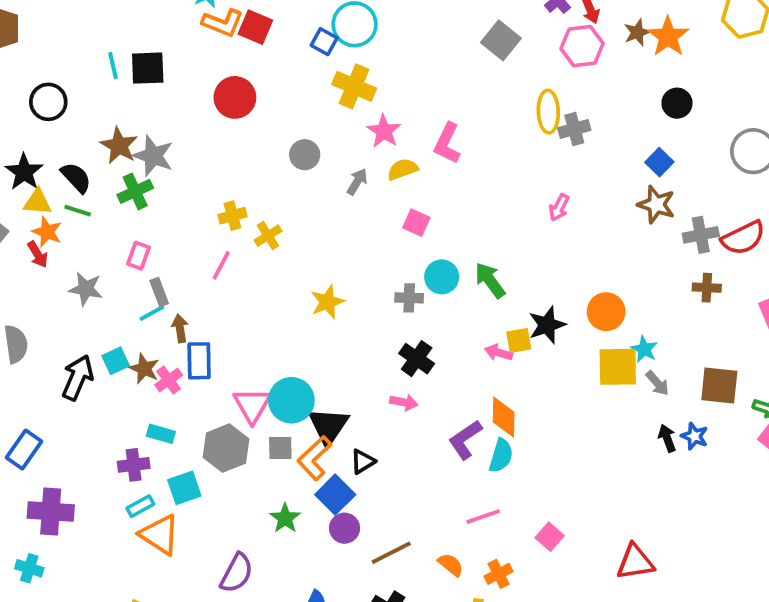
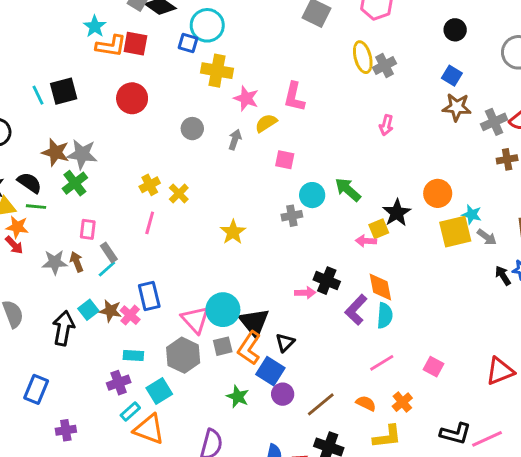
brown arrow: (180, 328) -> (77, 262), moved
black cross: (417, 359) -> (327, 281), moved
purple cross: (51, 512) -> (66, 430), size x0.6

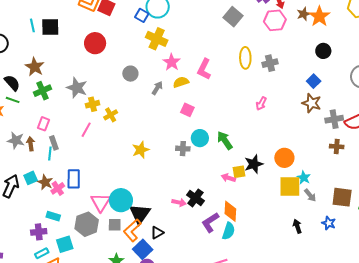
yellow ellipse: (363, 57) -> (245, 58), moved
gray star: (82, 154) -> (77, 88), moved
cyan line: (107, 269) -> (50, 154), turned -56
black arrow: (503, 276) -> (297, 226), moved

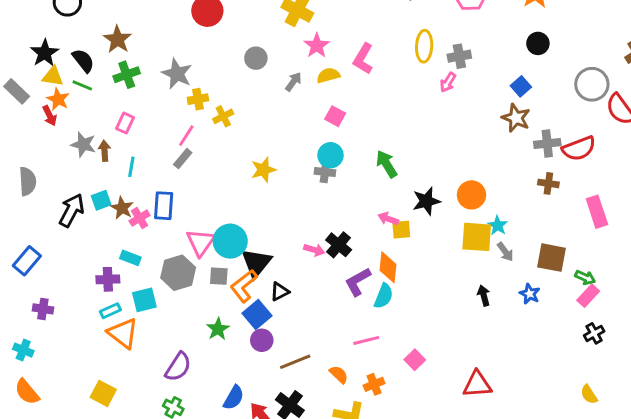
pink arrow: (261, 104) -> (448, 82), moved
cyan circle: (200, 138) -> (330, 155), moved
gray rectangle: (54, 143) -> (183, 159), moved, turned 56
yellow square: (239, 172) -> (401, 230), moved

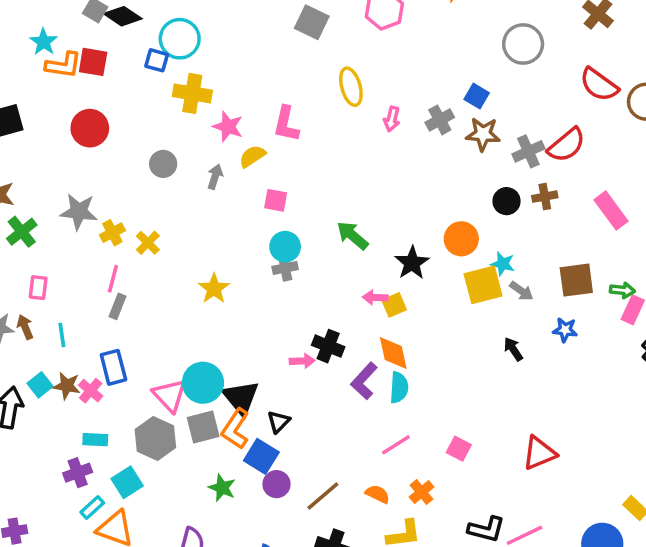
black circle: (538, 43) -> (506, 201), moved
gray cross: (459, 56) -> (440, 120), moved
gray circle: (592, 84) -> (523, 44), moved
gray square: (219, 276) -> (203, 427), size x1.4

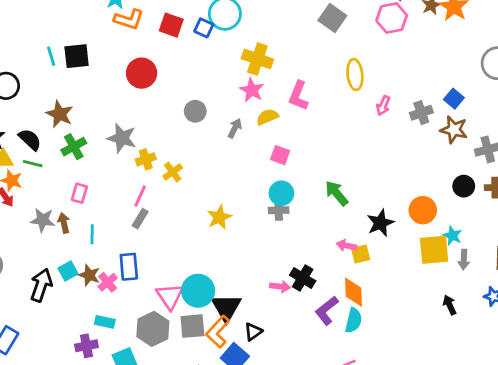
red square: (93, 62) -> (171, 25), moved
yellow cross: (192, 93) -> (257, 59), moved
gray arrow: (521, 291) -> (464, 260), turned 48

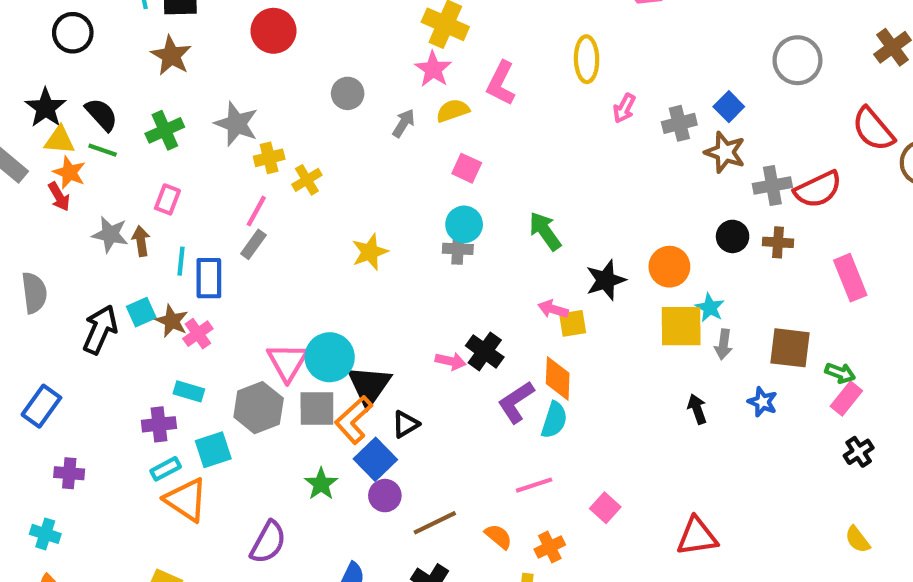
brown star: (60, 114) -> (171, 56), moved
blue rectangle: (129, 267) -> (209, 278), moved

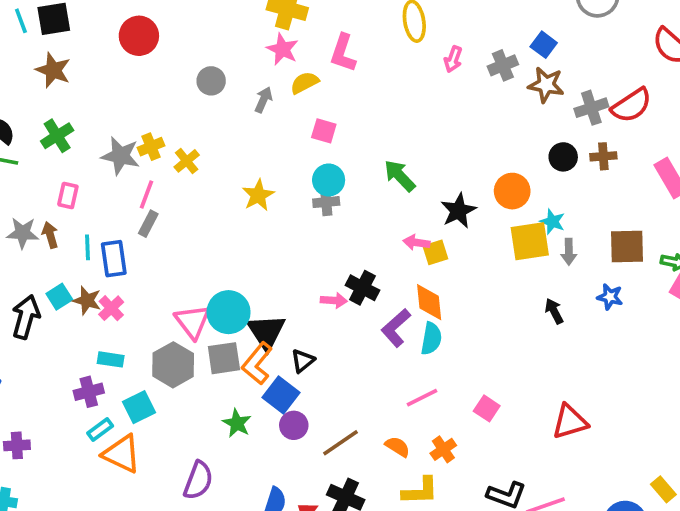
gray star: (236, 124) -> (120, 156), moved
yellow star: (370, 252) -> (258, 195), moved

